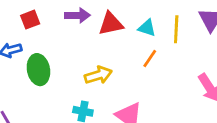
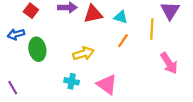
red square: (30, 20) -> (31, 11), turned -32
yellow line: (176, 29) -> (152, 29), moved

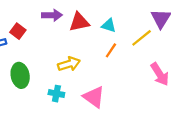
red square: (31, 11) -> (18, 31), moved
yellow line: (152, 29) -> (142, 38), turned 48
green ellipse: (37, 49) -> (20, 75), moved

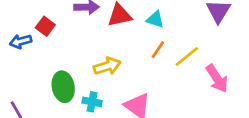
yellow line: (142, 38) -> (187, 56), moved
green ellipse: (20, 75) -> (63, 87), moved

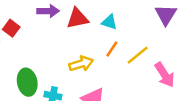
yellow arrow: (107, 66) -> (81, 64), moved

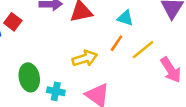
cyan triangle: (109, 22) -> (125, 18), moved

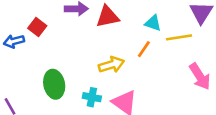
yellow line: (143, 50) -> (179, 37), moved, turned 30
cyan cross: (56, 91) -> (92, 97), moved

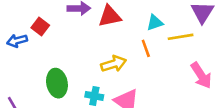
cyan triangle: (153, 23) -> (155, 23), turned -36
orange line: (144, 49) -> (146, 48), turned -54

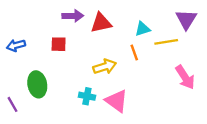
red square: (40, 26) -> (59, 44), moved, turned -35
green ellipse: (57, 83) -> (37, 84), moved

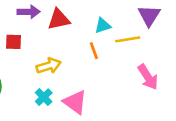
yellow arrow: (105, 67) -> (49, 66), moved
cyan cross: (87, 96) -> (44, 97), turned 35

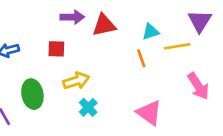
yellow arrow: (49, 66) -> (76, 81), moved
pink triangle: (75, 102) -> (149, 113), moved

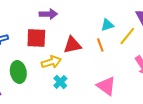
red triangle: (104, 25) -> (72, 45), moved
yellow line: (177, 46) -> (127, 36), turned -42
red square: (56, 49) -> (36, 38), size x1.5

